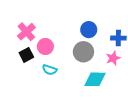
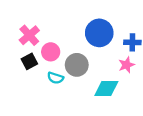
blue circle: (89, 30) -> (99, 33), size x1.5
gray circle: (83, 52) -> (77, 65), moved

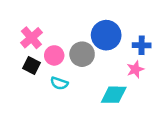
black square: (29, 61) -> (31, 66), turned -35
gray circle: (77, 65) -> (82, 54), moved

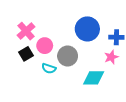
gray circle: (82, 54) -> (68, 56), moved
black square: (31, 66) -> (26, 54), turned 32

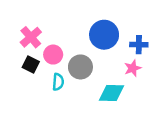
black square: (26, 54) -> (31, 64), turned -32
cyan semicircle: (49, 68) -> (58, 82), turned -104

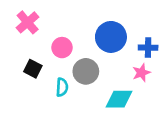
pink cross: (31, 37) -> (28, 22), moved
pink circle: (53, 55) -> (62, 48), moved

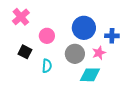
gray circle: (86, 71) -> (75, 54), moved
pink star: (141, 73) -> (99, 53), moved

